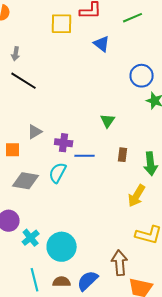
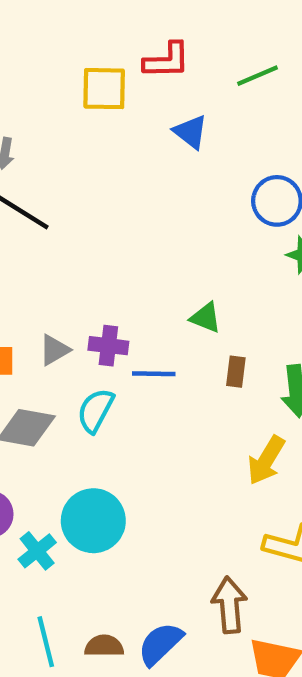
green triangle: (108, 121) -> (206, 318), moved, turned -42
gray triangle: (35, 132) -> (54, 350), moved
cyan circle: (62, 247) -> (93, 521), moved

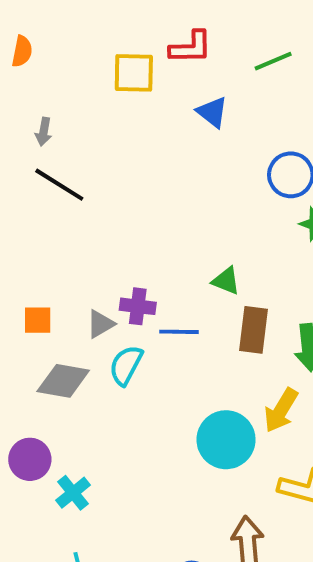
gray triangle: (54, 350) -> (100, 324), moved
brown rectangle: (236, 372) -> (253, 330), size x1.6
cyan circle: (93, 521) -> (226, 440), moved

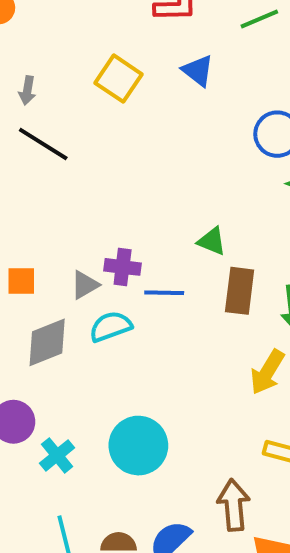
yellow square: (134, 73) -> (119, 79), moved, turned 33
cyan semicircle: (126, 365) -> (111, 327), turned 42
gray diamond: (63, 381) -> (47, 342), turned -32
cyan circle: (226, 440) -> (138, 446), moved

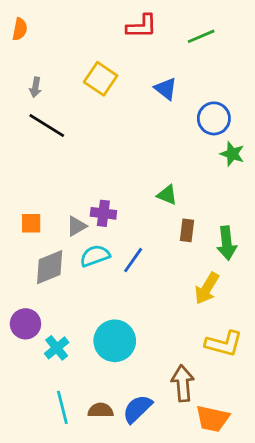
blue triangle: (198, 71) -> (166, 89), moved
brown rectangle: (240, 291) -> (187, 230), size x0.7
blue line: (164, 293) -> (133, 260), moved, turned -56

